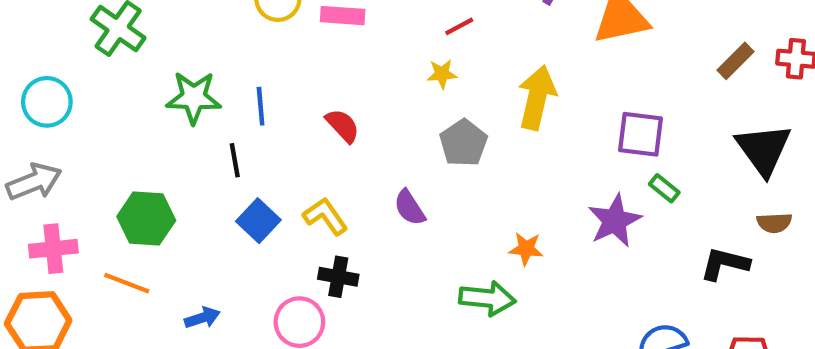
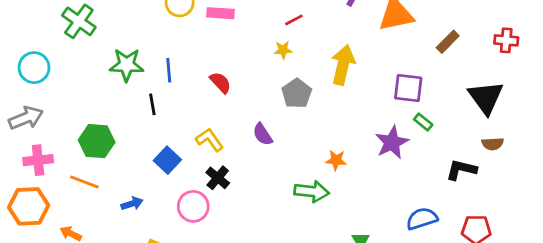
brown rectangle: (735, 61) -> (448, 42), moved
blue square: (258, 221) -> (167, 160), moved
black cross: (338, 277) -> (218, 178), turned 30

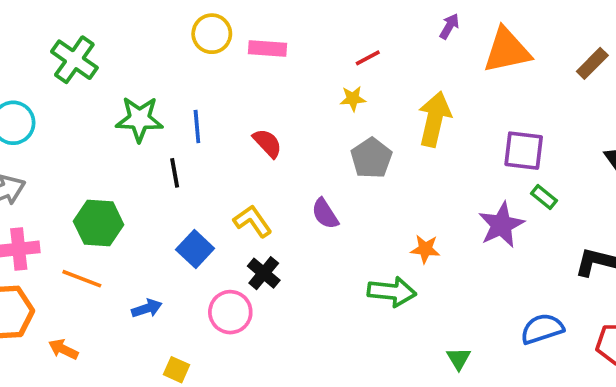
brown rectangle: (448, 42) -> (592, 63), moved

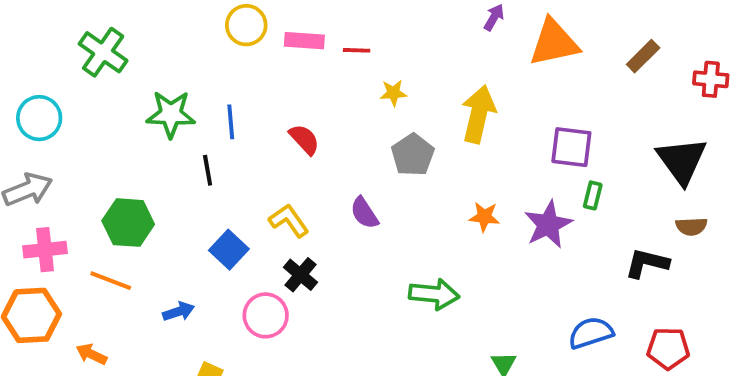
red line: (368, 58) -> (357, 50), moved, turned 30
green rectangle: (544, 197) -> (593, 195), turned 65
orange star: (425, 249) -> (484, 217), moved

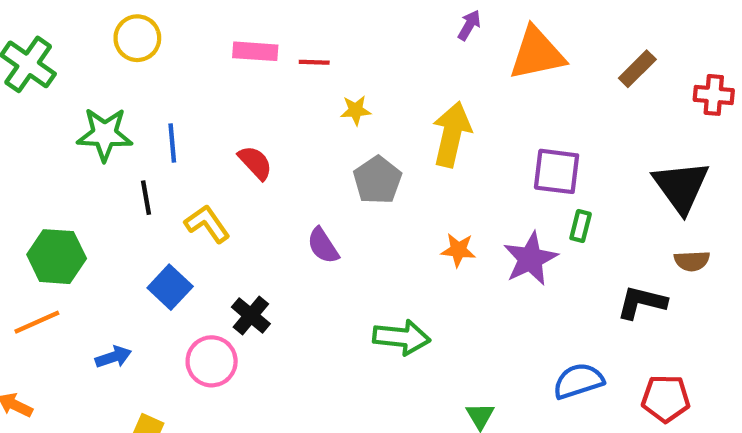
yellow circle: (246, 25) -> (137, 38), moved
yellow L-shape: (289, 221) -> (207, 224), moved
orange line: (111, 281) -> (37, 322), turned -45

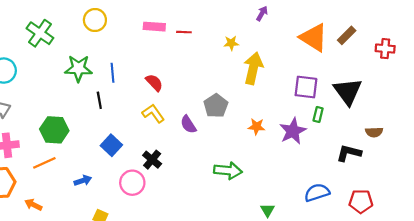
orange triangle: (537, 53) -> (314, 38), moved, turned 44
yellow star: (356, 110) -> (231, 43), moved
gray pentagon: (378, 180) -> (216, 106), moved
black triangle: (681, 187) -> (348, 91), moved
yellow L-shape: (207, 224) -> (153, 113), moved

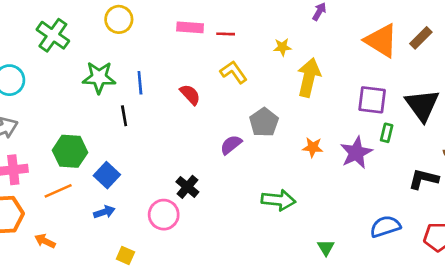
yellow L-shape: (153, 113) -> (234, 72), moved
purple semicircle: (188, 124) -> (231, 145), turned 84
blue square: (111, 145) -> (107, 175), moved

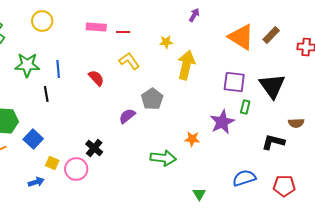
orange star: (313, 147) -> (192, 139), moved
blue arrow: (104, 212) -> (36, 182), moved
yellow square: (125, 256) -> (52, 163), moved

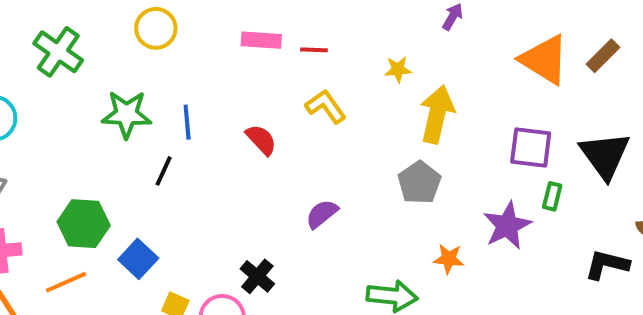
black line: (46, 94) -> (164, 171), turned 35
gray pentagon: (152, 99) -> (419, 183), moved

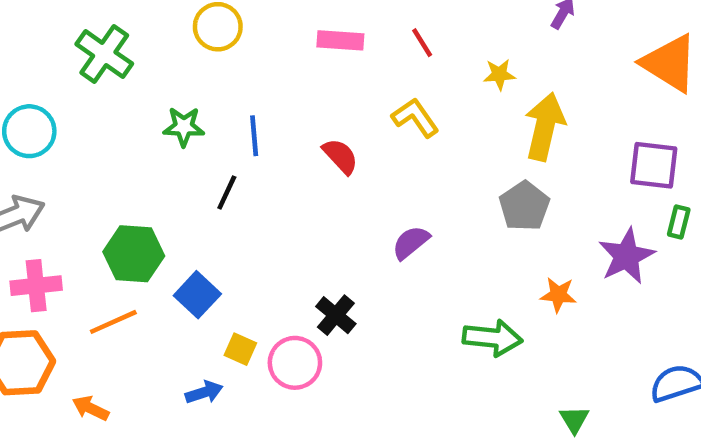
red line: (314, 50) -> (422, 43), moved, turned 56
green star: (127, 114) -> (184, 127), size x0.7

